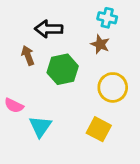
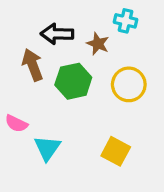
brown star: (100, 44) -> (98, 44), moved
brown arrow: (28, 55) -> (33, 65), size x1.4
yellow circle: (113, 87) -> (129, 84), moved

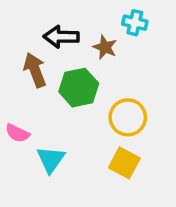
yellow circle: (129, 84) -> (128, 117), moved

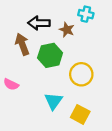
cyan triangle: (51, 159) -> (53, 101), moved
yellow square: (124, 163) -> (80, 114), moved

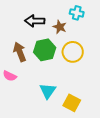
brown arrow: (22, 44) -> (20, 52), moved
yellow circle: (81, 74) -> (73, 52), moved

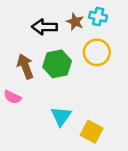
brown star: (60, 27) -> (75, 22), moved
yellow circle: (73, 52) -> (97, 52), moved

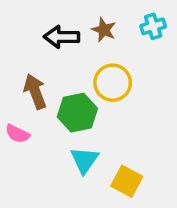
cyan cross: (98, 17) -> (153, 26), moved, turned -30
yellow circle: (97, 52) -> (113, 83), moved
green hexagon: (57, 64) -> (77, 113), moved

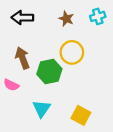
black arrow: (62, 37) -> (22, 18), moved
cyan triangle: (84, 160) -> (42, 109), moved

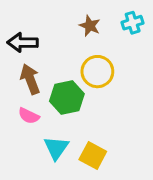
black arrow: (22, 18) -> (23, 43), moved
pink semicircle: (11, 85) -> (29, 116), moved
yellow square: (81, 115) -> (93, 155), moved

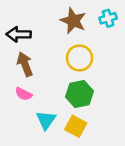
brown star: (90, 26) -> (73, 21), size x1.5
green hexagon: (67, 97) -> (80, 94), moved

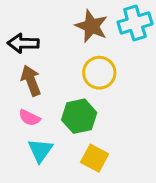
cyan cross: (108, 18) -> (135, 23), size x1.5
green hexagon: (80, 94) -> (79, 116), moved
cyan triangle: (46, 120) -> (40, 150), moved

